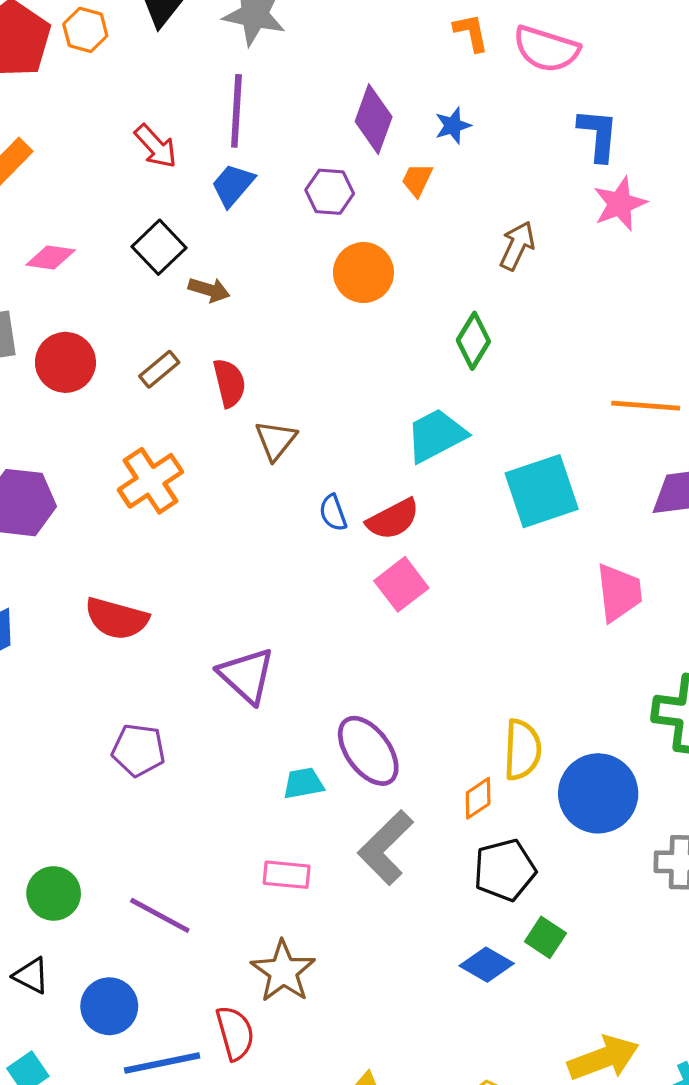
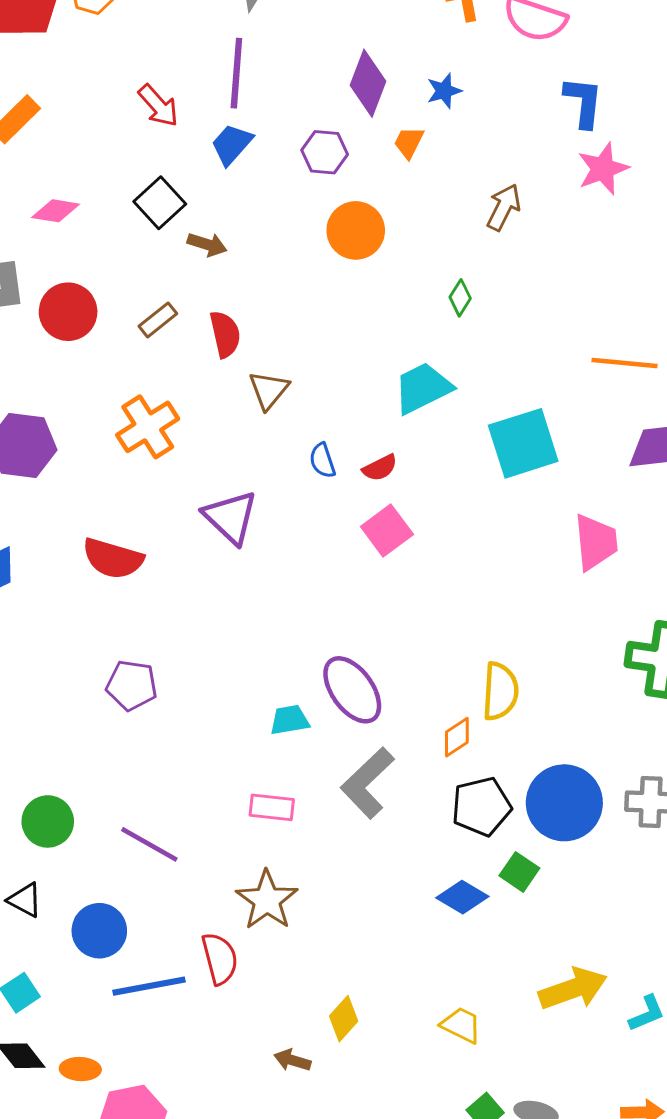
green diamond: (473, 341) -> (460, 298), size x0.7
red semicircle: (393, 519) -> (380, 468), size x0.7
purple triangle: (246, 676) -> (230, 517), moved
blue circle: (598, 793) -> (564, 803), moved

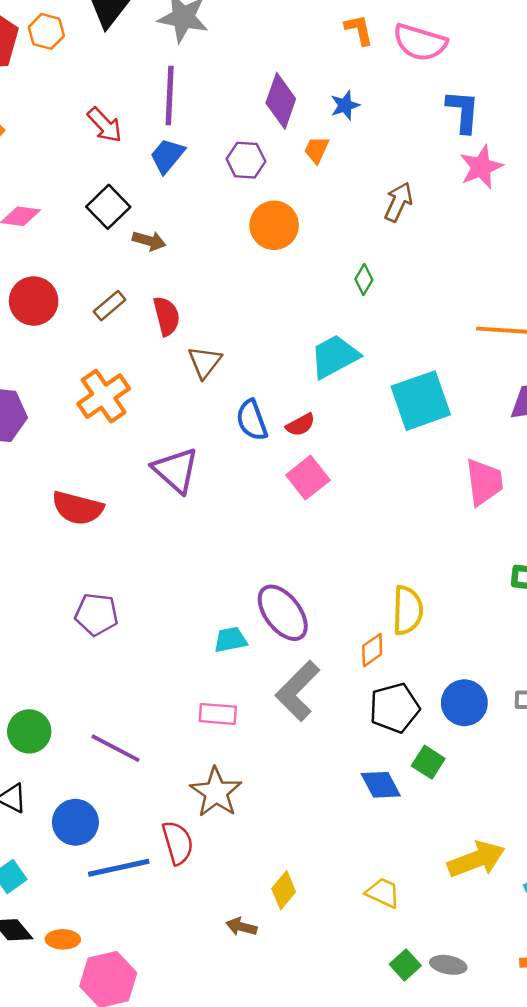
blue semicircle: (322, 461) -> (252, 420), size x1.4
blue circle: (564, 803) -> (464, 703), size x0.7
blue diamond: (462, 897) -> (381, 785), turned 33

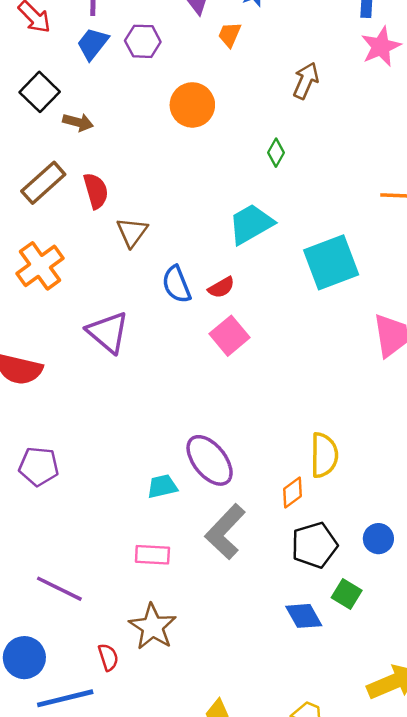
purple hexagon: (246, 160) -> (143, 41), moved
brown rectangle: (110, 306) -> (43, 183), size x1.5
blue circle: (464, 703) -> (378, 539), size x0.7
red semicircle: (178, 843) -> (108, 657), moved, size x0.7

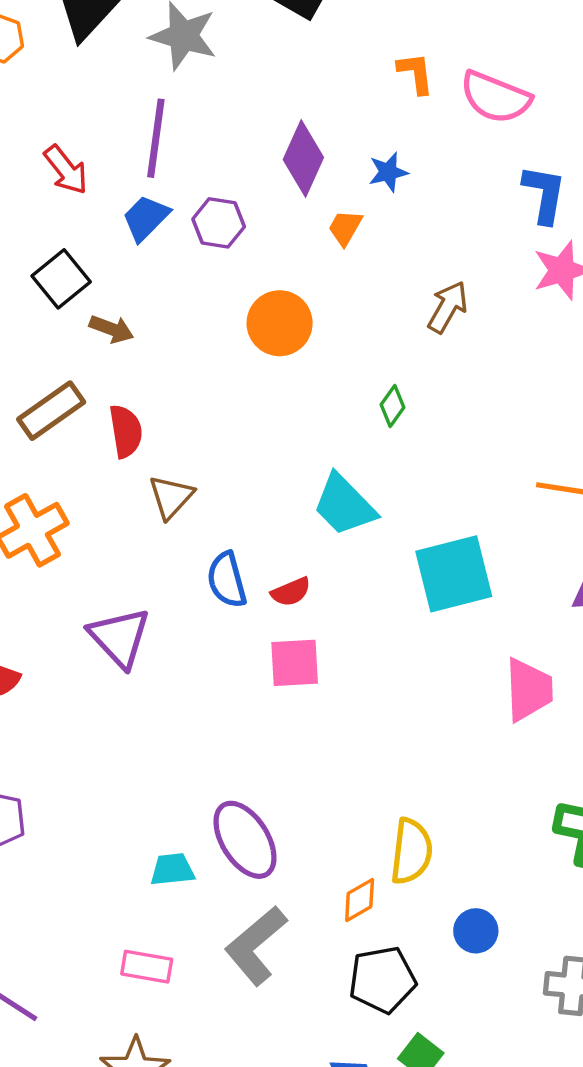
cyan trapezoid: (251, 224) -> (344, 505), turned -111
pink square: (229, 336) -> (295, 663), turned 30
blue circle: (378, 539) -> (476, 931), moved

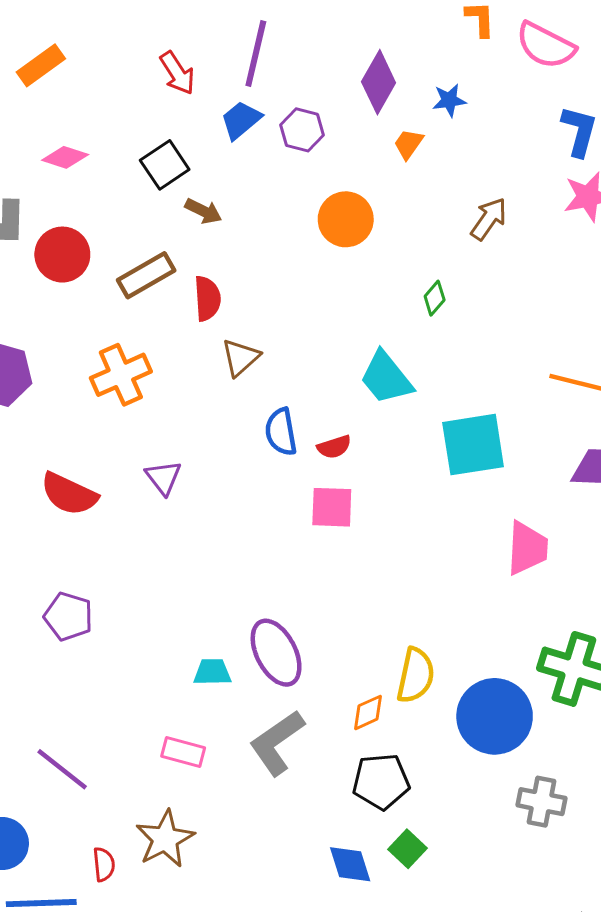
purple triangle: (120, 637) -> (163, 477), moved, size x0.7
blue circle: (476, 931) -> (495, 716), moved, size x2.0

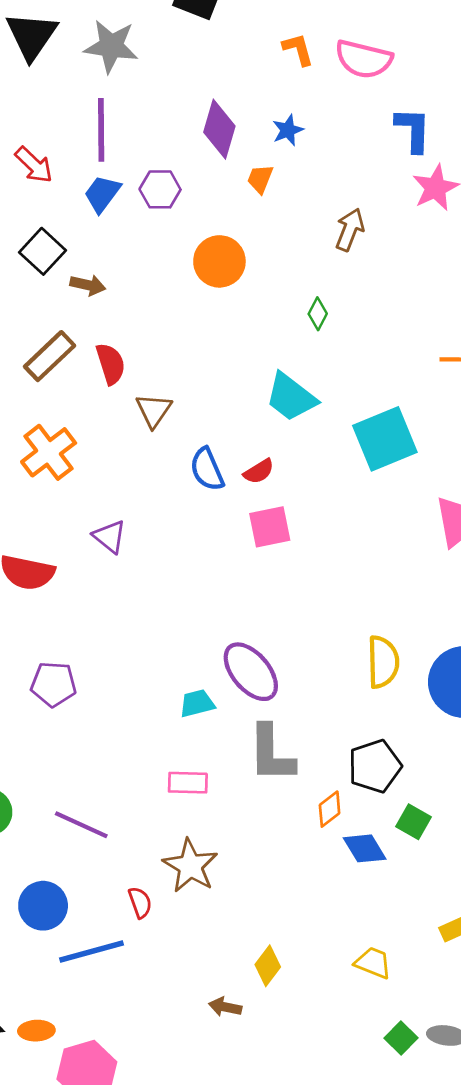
orange diamond: (368, 712) -> (330, 809), moved
gray L-shape: (277, 743) -> (271, 754), turned -42

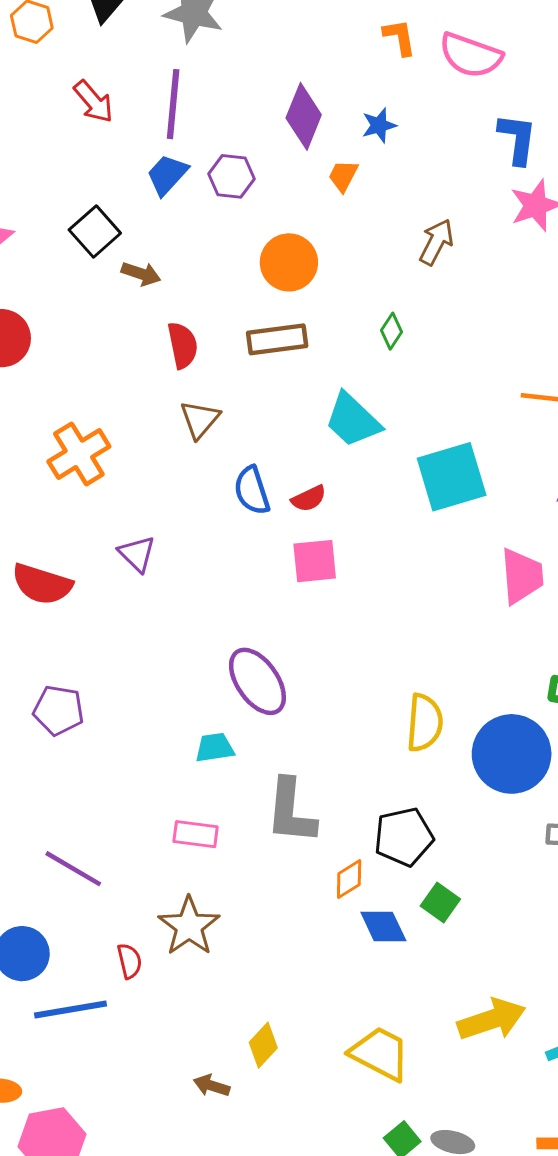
red arrow: (34, 165) -> (94, 102), moved
brown rectangle: (50, 356) -> (277, 339), moved, turned 30
red semicircle: (111, 364) -> (183, 345), moved
purple ellipse: (251, 672) -> (257, 681), moved
yellow trapezoid: (373, 963) -> (380, 1054), size x1.5

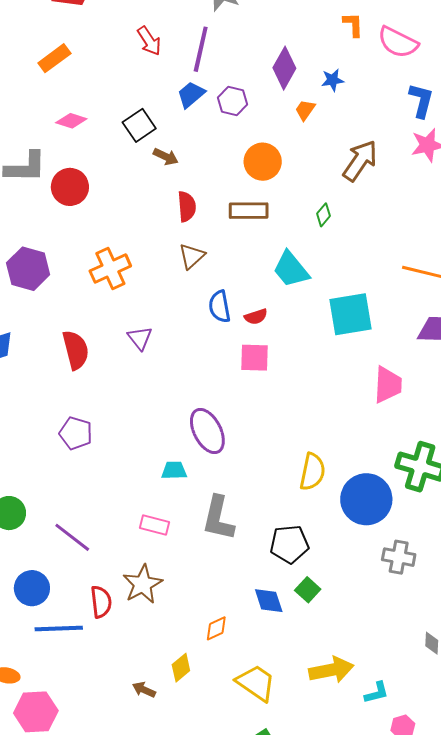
brown arrow: (436, 242) -> (360, 161), size x1.4
red semicircle: (42, 584) -> (76, 350), turned -129
orange diamond: (349, 879) -> (216, 628), moved
red semicircle: (129, 961) -> (101, 602), size x1.4

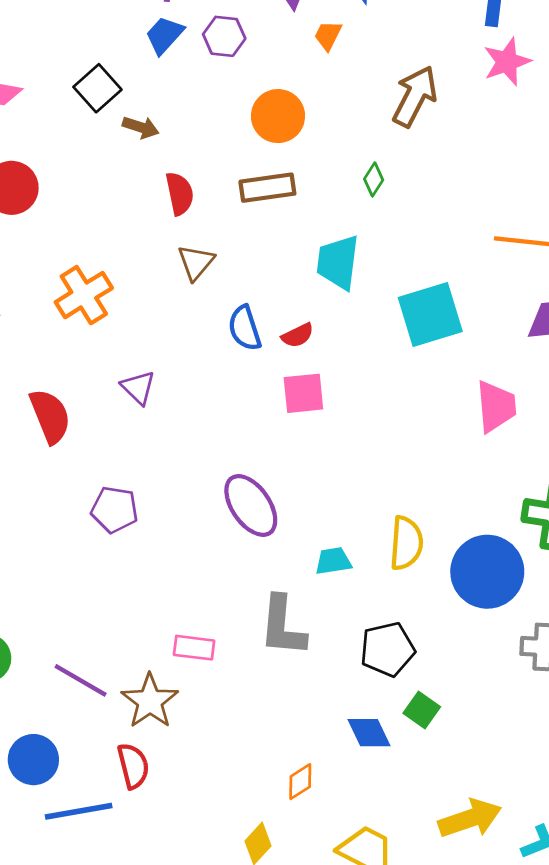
cyan trapezoid: (291, 269) -> (338, 262), turned 54
purple pentagon: (76, 433) -> (115, 510), moved
cyan trapezoid: (174, 470) -> (333, 561), moved
brown star: (143, 584) -> (150, 701), moved

